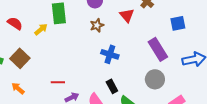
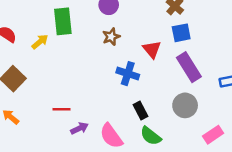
red triangle: (127, 15) -> (152, 49), moved
blue square: (178, 23) -> (181, 33), moved
black rectangle: (112, 86) -> (140, 110), moved

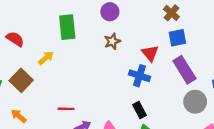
yellow arrow: (40, 42) -> (46, 58), moved
blue cross: (128, 74) -> (139, 76), moved
gray circle: (185, 105) -> (195, 102), moved

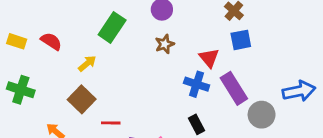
green rectangle: (67, 27) -> (112, 27), turned 40
purple rectangle: (184, 70) -> (234, 88), moved
brown square: (21, 80) -> (82, 99), moved

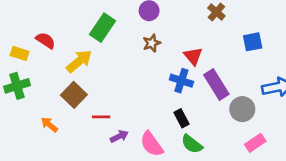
blue square: (241, 40) -> (253, 42), moved
yellow rectangle: (17, 41) -> (20, 53), moved
yellow arrow: (87, 63) -> (79, 61), size x1.5
green cross: (21, 90) -> (17, 86), turned -35

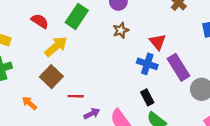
red semicircle: (45, 40) -> (40, 21), moved

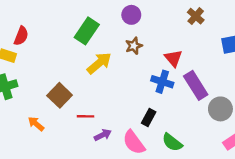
red semicircle: (40, 21) -> (21, 36), moved, turned 78
yellow arrow: (56, 47) -> (99, 63), moved
black rectangle: (147, 97) -> (149, 118), moved, turned 56

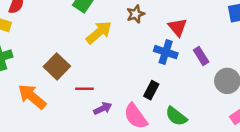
purple rectangle: (196, 85) -> (201, 56), size x0.6
orange arrow: (36, 124) -> (32, 97), size x1.6

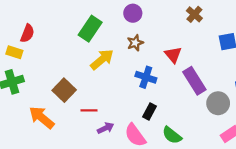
blue cross: (166, 52) -> (146, 77), moved
purple rectangle: (201, 56) -> (194, 81), size x1.6

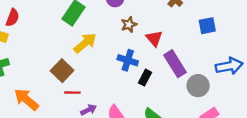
brown star: (135, 43) -> (129, 25), moved
brown square: (64, 90) -> (62, 71), moved
black rectangle: (149, 112) -> (145, 78), moved

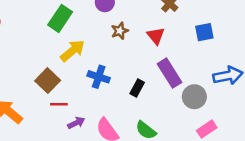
red triangle: (154, 38) -> (156, 36), moved
blue cross: (128, 60) -> (99, 77), moved

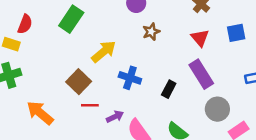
green rectangle: (60, 18) -> (71, 19), moved
red triangle: (156, 36) -> (200, 38), moved
gray circle: (194, 97) -> (217, 109), moved
purple arrow: (76, 123) -> (115, 117), moved

